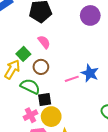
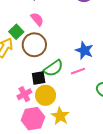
brown circle: (41, 67) -> (34, 45), size x1.5
pink line: (72, 79) -> (78, 71), moved
green semicircle: (30, 86) -> (53, 68), moved, turned 120

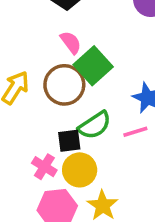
green square: (16, 32) -> (93, 66), moved, size x1.5
pink cross: (24, 94) -> (44, 167), turned -32

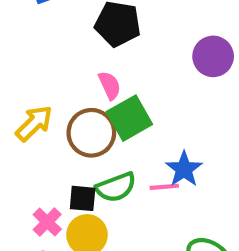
pink line: (135, 132) -> (164, 187), moved

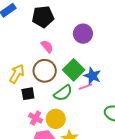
purple circle: (213, 56) -> (83, 34), moved
green square: (129, 118) -> (74, 70), moved
black square: (83, 198) -> (28, 94), moved

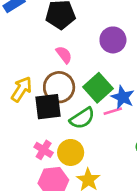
black square: (28, 94) -> (48, 107), moved, size x1.5

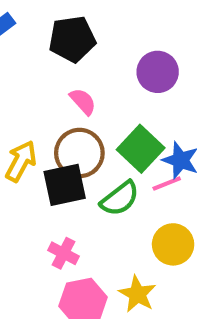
yellow circle: (71, 152) -> (173, 244), moved

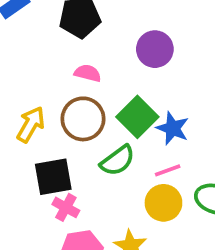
pink semicircle: (83, 101) -> (88, 73), turned -36
pink line: (167, 184) -> (168, 170), moved
black square: (65, 185) -> (53, 177), moved

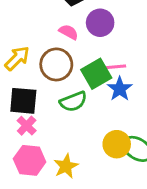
purple circle: (155, 49) -> (100, 23), moved
pink line: (168, 170) -> (116, 67), moved
yellow circle: (163, 203) -> (117, 144), moved

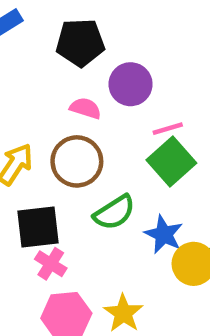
pink line: (116, 67) -> (168, 129), moved
green square: (96, 74) -> (171, 162), moved
blue star: (120, 89) -> (164, 234), moved

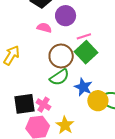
brown circle: (77, 161) -> (61, 56), moved
black square: (38, 227) -> (24, 104), moved
pink cross: (51, 264) -> (43, 105), moved

